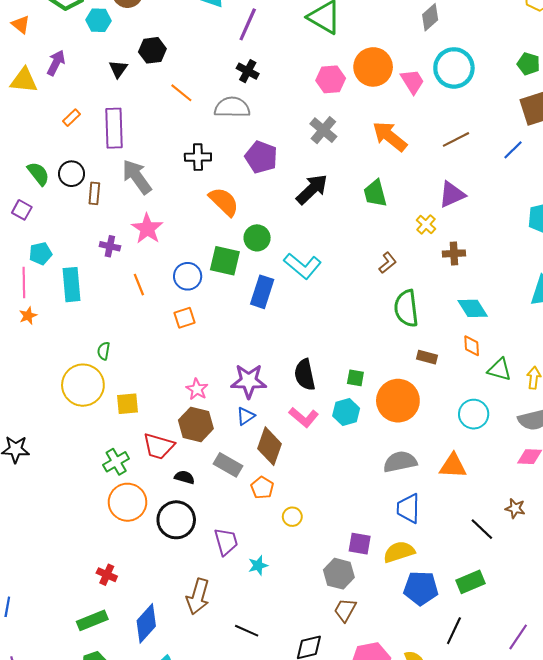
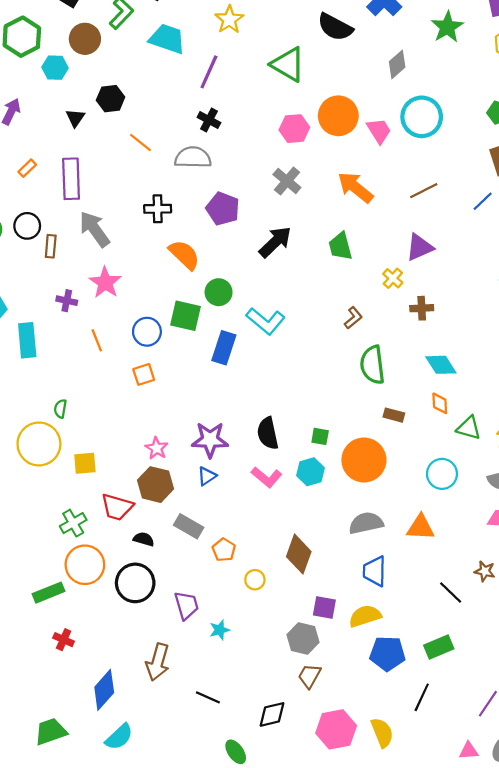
brown diamond: (269, 446) -> (299, 554), moved
green rectangle: (92, 620) -> (49, 593), moved

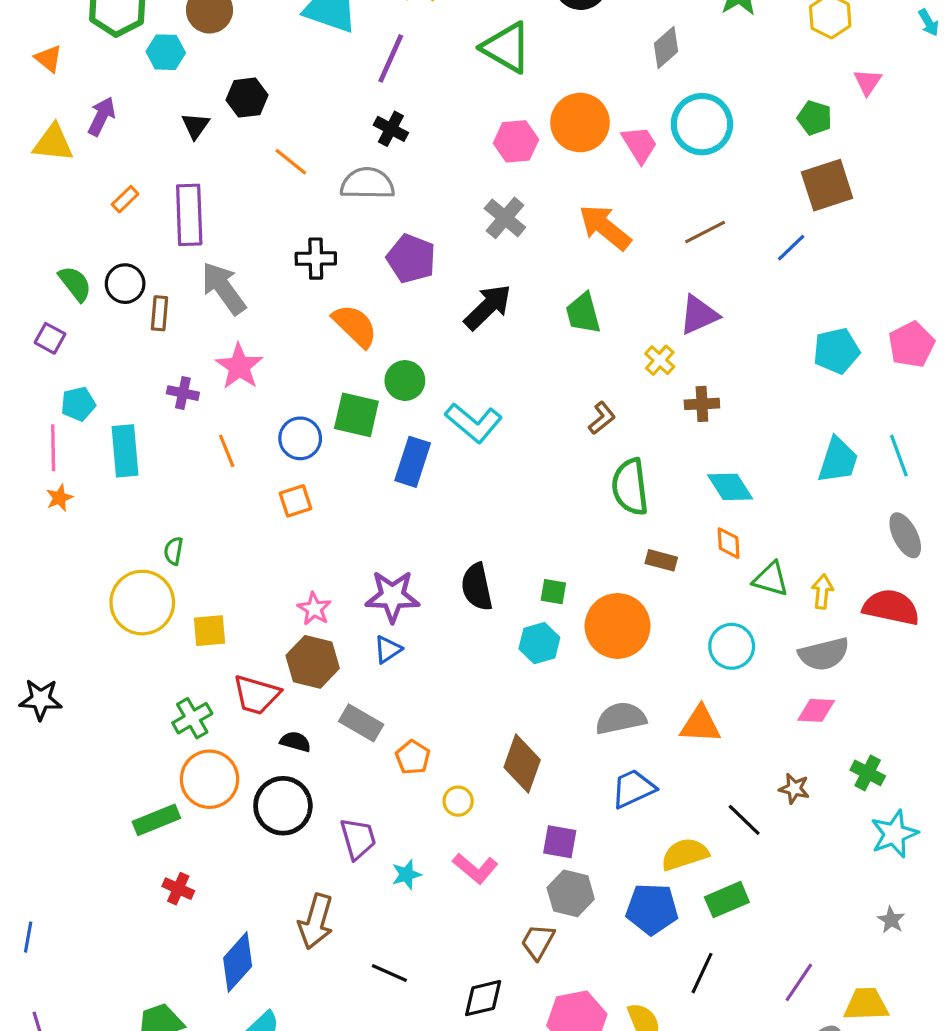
pink L-shape: (267, 477) -> (475, 868), moved
blue trapezoid: (375, 571) -> (633, 789), turned 64
yellow semicircle: (365, 616) -> (685, 854), moved
gray hexagon: (303, 639) -> (571, 893), moved

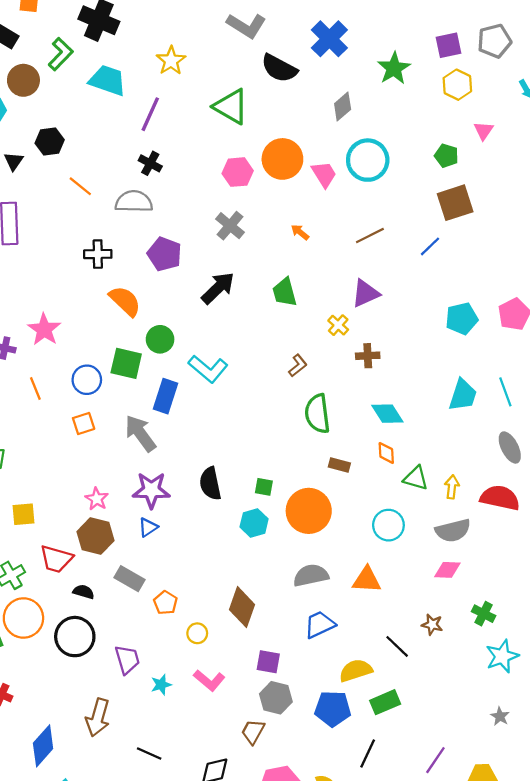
orange arrow: (605, 227) -> (300, 232), size x0.5
gray arrow: (224, 288) -> (140, 433), moved

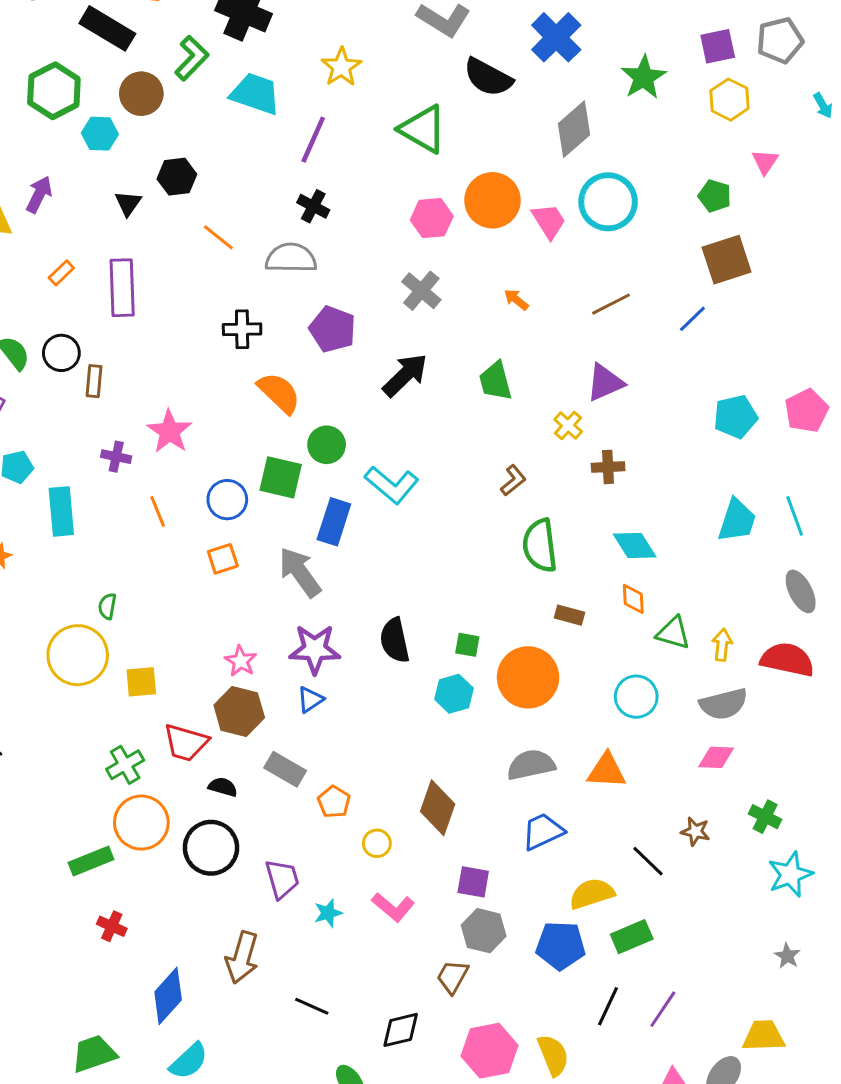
gray diamond: (343, 107) -> (574, 129), size x1.4
purple line: (435, 760) -> (663, 1009), moved

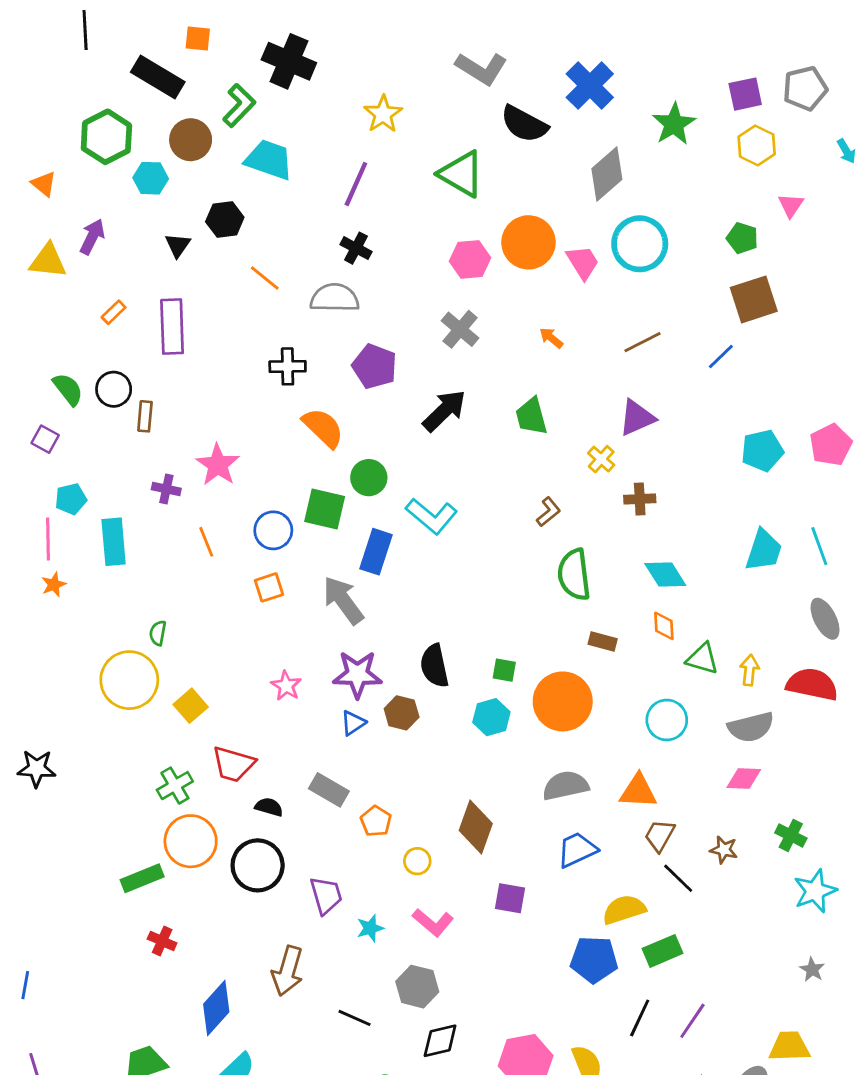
cyan trapezoid: (255, 94) -> (269, 160), moved
yellow square: (141, 682) -> (191, 706), turned -36
brown hexagon: (239, 711) -> (402, 713), moved, size x0.7
gray hexagon: (484, 931) -> (417, 987), moved
brown trapezoid: (452, 977) -> (660, 835), moved

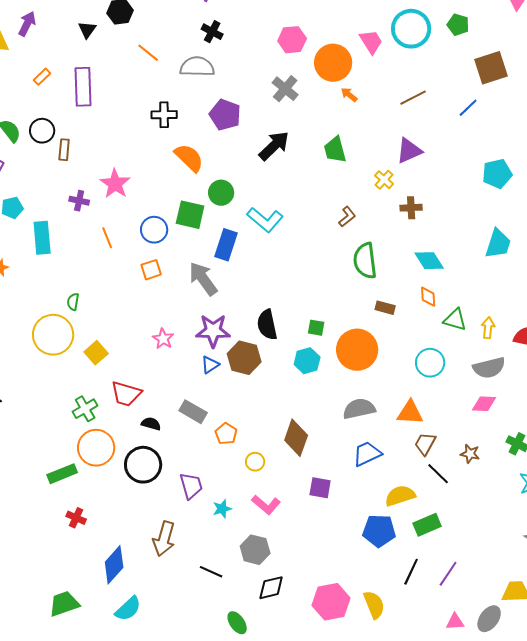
green pentagon: (742, 238) -> (458, 25), moved
orange circle: (528, 242) -> (333, 63), moved
brown hexagon: (402, 713) -> (244, 358), size x1.4

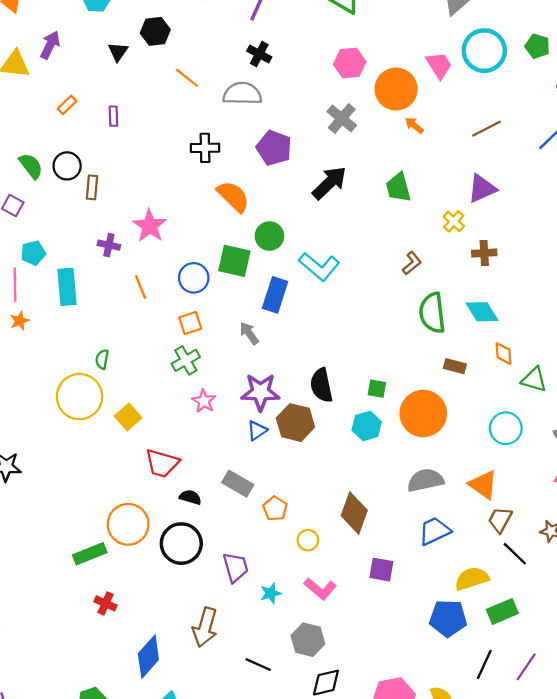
purple rectangle: (83, 87) -> (113, 116), size x0.5
cyan diamond: (429, 261) -> (482, 312), moved
gray arrow: (203, 279) -> (249, 333), size x0.6
green cross: (85, 409) -> (186, 360), moved
orange triangle: (410, 413) -> (483, 485), turned 32

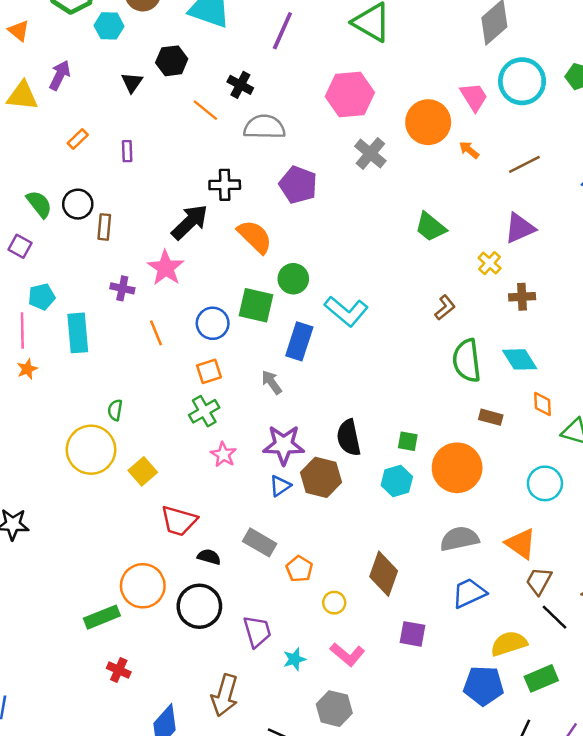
black cross: (259, 54) -> (240, 85), moved
pink hexagon: (350, 63) -> (350, 95), moved, size x1.4
orange arrow: (414, 125) -> (469, 150), moved
black arrow: (329, 183) -> (190, 222), moved
green trapezoid: (398, 187) -> (431, 227), turned -36

